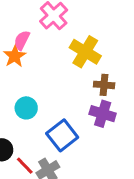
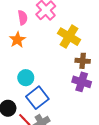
pink semicircle: (22, 40) -> (23, 18), moved, turned 144
blue square: (62, 135) -> (37, 98), moved

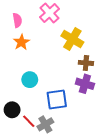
pink semicircle: (23, 18) -> (17, 20), moved
blue square: (37, 98) -> (57, 99), moved, turned 30

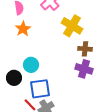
blue square: (57, 99) -> (40, 89), moved
black circle: (12, 110) -> (14, 78), moved

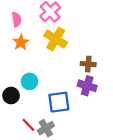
yellow cross: (72, 26) -> (56, 39), moved
blue square: (40, 89) -> (59, 102), moved

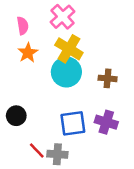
cyan circle: (30, 81) -> (66, 72), moved, size x1.5
purple cross: (87, 86) -> (106, 122), moved
gray cross: (46, 128) -> (57, 154), turned 35

